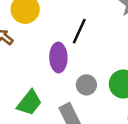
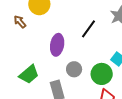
black line: (79, 31) -> (88, 29), moved

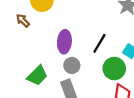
black line: (88, 29) -> (99, 43), moved
gray circle: (74, 69) -> (72, 65), moved

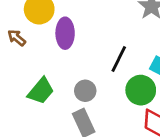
purple ellipse: (64, 42) -> (65, 33), moved
green trapezoid: (37, 76) -> (41, 91), moved

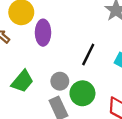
green circle: (141, 90) -> (82, 93), moved

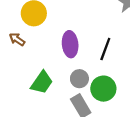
purple ellipse: (43, 33) -> (70, 44), moved

